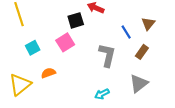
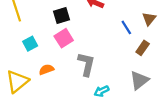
black square: (76, 20) -> (62, 16), moved
gray L-shape: (107, 55) -> (86, 64), moved

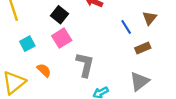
black square: (62, 16) -> (59, 15), turned -35
brown rectangle: (143, 48) -> (143, 48), turned 32
orange semicircle: (46, 70) -> (44, 70), turned 64

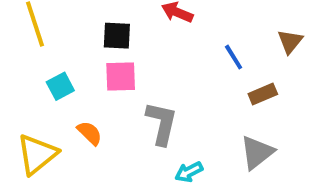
black square: (59, 15) -> (117, 36), turned -35
brown triangle: (149, 18) -> (290, 41), moved
pink square: (62, 38) -> (121, 77), turned 30

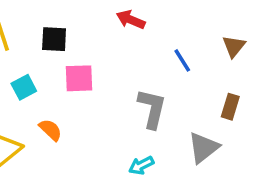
black square: (117, 36) -> (54, 39), moved
brown rectangle: (263, 94) -> (230, 107), moved, turned -50
gray L-shape: (162, 123) -> (152, 109), moved

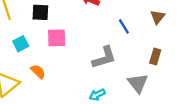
gray L-shape: (152, 109) -> (104, 58), turned 60
gray triangle: (204, 148) -> (138, 83), turned -30

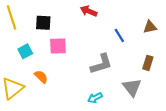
brown triangle: (157, 17) -> (150, 27), turned 40

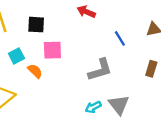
orange semicircle: (41, 77) -> (35, 71), moved
gray triangle: (132, 87) -> (119, 105), moved

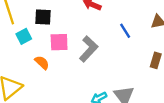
cyan square: (16, 56) -> (24, 36), moved
gray L-shape: (100, 70) -> (89, 49), moved, turned -30

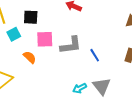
blue line: (125, 31) -> (95, 55), moved
gray L-shape: (89, 49) -> (71, 45), turned 40

